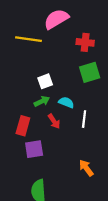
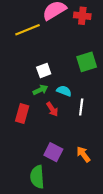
yellow line: (28, 39) -> (28, 30), turned -30
red cross: (85, 42) -> (82, 16), moved
purple square: (34, 149) -> (53, 152), moved, turned 36

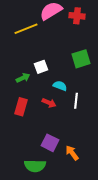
green arrow: (40, 90) -> (23, 78), moved
red arrow: (52, 109) -> (49, 103), turned -32
orange arrow: (83, 154) -> (72, 153), moved
green semicircle: (37, 177) -> (35, 166), turned -85

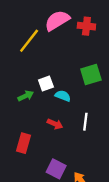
yellow line: (26, 29) -> (29, 41), turned -30
cyan semicircle: (60, 86) -> (63, 96), moved
red rectangle: (21, 107) -> (23, 143), moved

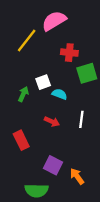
red cross: (86, 26) -> (69, 53), moved
green arrow: (26, 96) -> (23, 94), turned -40
red rectangle: (23, 143) -> (21, 140), turned -42

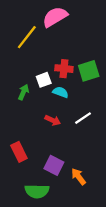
red cross: (69, 53) -> (64, 69), moved
white line: (81, 119) -> (83, 118), turned 49
red rectangle: (21, 140) -> (19, 152), moved

